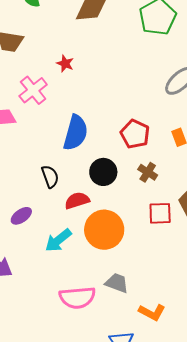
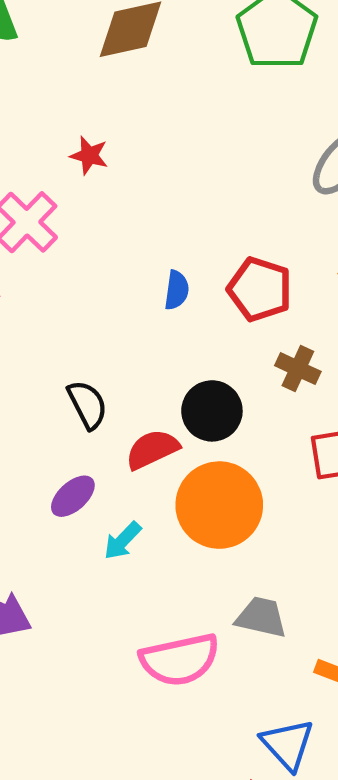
blue semicircle: (76, 133) -> (177, 290), moved, size x0.5
black circle: (103, 172) -> (212, 411), moved
purple ellipse: (21, 216) -> (73, 496), moved
cyan arrow: (58, 240) -> (122, 541), size x0.7

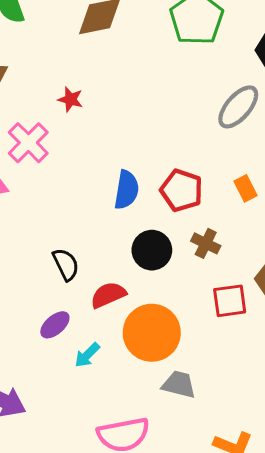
blue semicircle: (177, 290) -> (127, 190), size x1.5
black circle: (212, 411) -> (152, 250), moved
gray trapezoid: (261, 617) -> (179, 384), moved

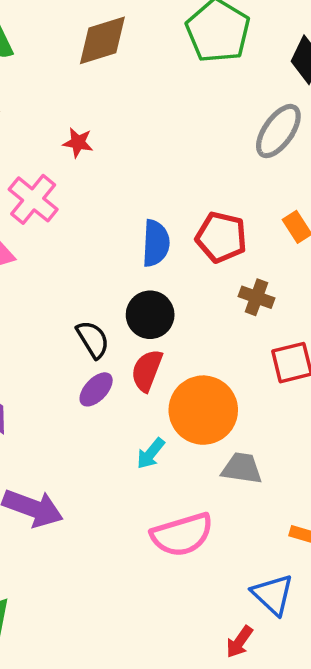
black circle: (152, 250) -> (150, 315), moved
red semicircle: (108, 295) -> (147, 370), turned -39
purple ellipse: (55, 325) -> (96, 389), moved
cyan arrow: (87, 355) -> (151, 453), moved

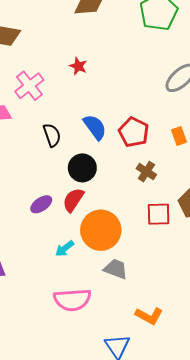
red star: (78, 143) -> (78, 66), moved
blue semicircle: (156, 243) -> (95, 127), turned -52
black semicircle: (93, 339) -> (52, 135), moved

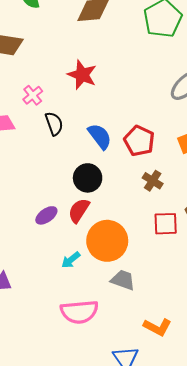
red star: (78, 66) -> (82, 75), size x1.6
pink cross: (29, 86) -> (33, 95), size x0.7
black semicircle: (52, 135) -> (54, 124), moved

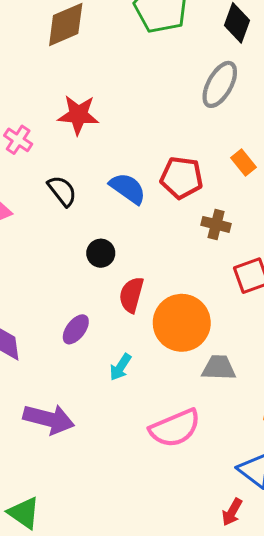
pink cross: (33, 95) -> (18, 140), moved
black circle: (88, 178) -> (101, 253), moved, size x0.7
purple ellipse: (46, 215) -> (76, 329), moved
cyan arrow: (71, 260) -> (120, 367), moved

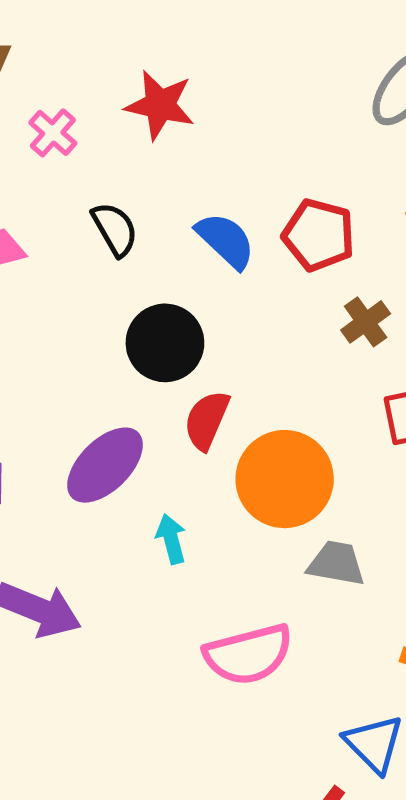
brown cross: (216, 224) -> (366, 322), turned 32
black circle: (101, 253) -> (165, 343), size x1.6
purple ellipse: (76, 329) -> (105, 465), size x1.6
cyan arrow: (120, 367) -> (171, 539), turned 124

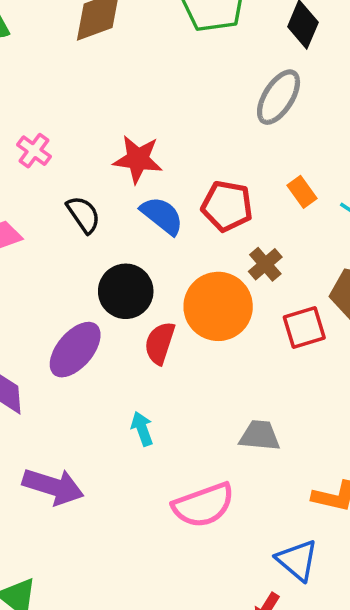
red star: (160, 105) -> (138, 159), moved
purple ellipse: (105, 465) -> (75, 350), moved
orange circle: (285, 479) -> (218, 306), moved

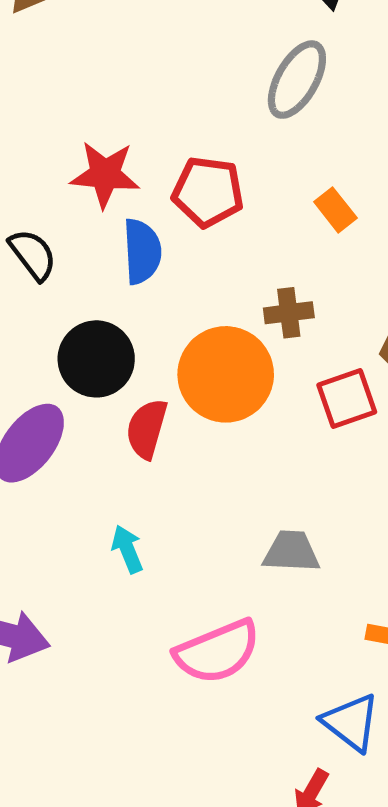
red pentagon: (227, 206) -> (208, 192), moved
blue semicircle: (162, 216) -> (142, 251), turned 51
brown cross: (265, 264) -> (289, 313), turned 36

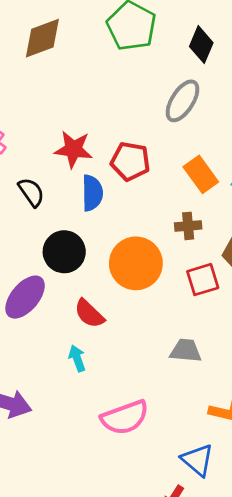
orange rectangle: (335, 210) -> (201, 174), size x1.5
brown cross: (289, 313) -> (188, 226), moved
red semicircle: (147, 429) -> (89, 314), moved, turned -64
gray trapezoid: (291, 552) -> (186, 351), moved

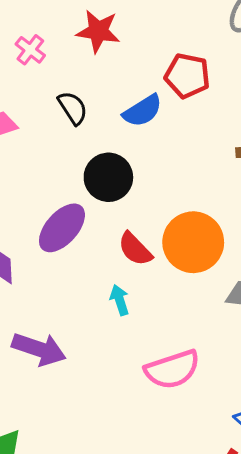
red star: (73, 149) -> (98, 31), moved
blue semicircle: (92, 193) -> (143, 111), turned 57
orange circle: (136, 263) -> (193, 242), moved

